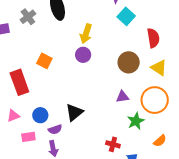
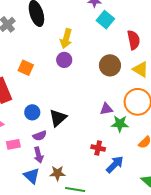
purple triangle: (122, 97) -> (106, 109), moved
blue circle: (40, 115) -> (32, 112), moved
green star: (136, 121) -> (120, 124), turned 30

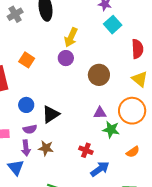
brown circle: (110, 65) -> (99, 75), moved
brown star: (57, 173) -> (46, 148), moved

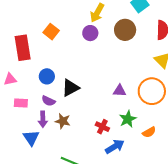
brown circle: (99, 75) -> (125, 30), moved
purple semicircle: (30, 129) -> (48, 101), turned 32
green star: (111, 130) -> (128, 119), moved, turned 30

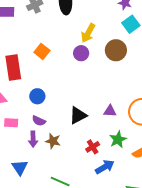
black triangle: (70, 88) -> (78, 115), moved
red cross: (102, 127) -> (93, 147), turned 32
blue triangle: (31, 138) -> (20, 167), moved

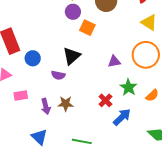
orange square: (42, 51) -> (87, 28), moved
blue circle: (37, 96) -> (33, 58), moved
black triangle: (78, 115) -> (72, 56), moved
purple semicircle: (39, 121) -> (58, 75), moved

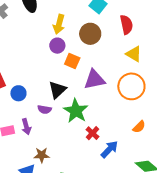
purple triangle: (114, 61) -> (94, 80), moved, size x1.6
green star: (128, 87) -> (76, 111), moved, size x1.4
brown star: (66, 104) -> (42, 155), moved
purple arrow: (46, 106) -> (26, 127), moved

